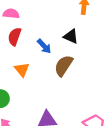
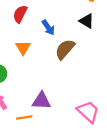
black triangle: (71, 36) -> (87, 21), moved

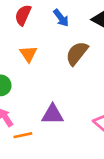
blue arrow: (48, 27) -> (61, 18), moved
orange line: (24, 117) -> (23, 135), moved

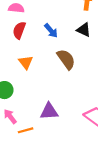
brown semicircle: (77, 53) -> (66, 59), turned 110

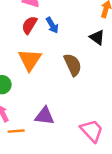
blue arrow: (51, 31) -> (52, 25), moved
orange triangle: (26, 62) -> (30, 60), size x1.5

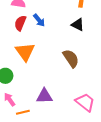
brown semicircle: (73, 65) -> (71, 58), moved

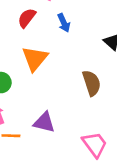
red semicircle: (20, 23) -> (27, 18), moved

